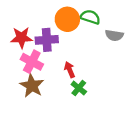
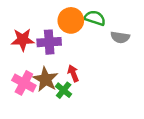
pink cross: (32, 62) -> (24, 83), moved
brown star: (32, 86) -> (46, 79), moved
green cross: (79, 88) -> (64, 90), moved

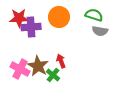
green semicircle: (95, 18) -> (94, 15), moved
red star: (23, 40) -> (19, 18), moved
purple cross: (49, 42) -> (31, 27), moved

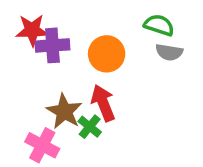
orange circle: (59, 17) -> (107, 54), moved
red arrow: (61, 61) -> (103, 103), size x1.5
pink cross: (20, 69) -> (42, 145), moved

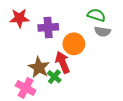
purple cross: (52, 45) -> (48, 27), moved
orange circle: (107, 54) -> (74, 44), moved

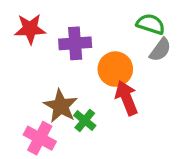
gray semicircle: (103, 32) -> (160, 50), turned -63
red arrow: (63, 62) -> (127, 98), moved

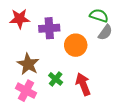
red arrow: (127, 98) -> (83, 84), moved
brown star: (61, 106) -> (28, 64), moved

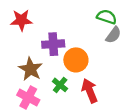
purple cross: (49, 28) -> (53, 44), moved
orange circle: (76, 45) -> (76, 60), moved

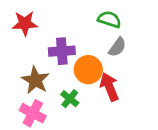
green semicircle: (107, 17) -> (109, 19), moved
gray semicircle: (113, 35) -> (117, 47), moved
red arrow: (90, 91) -> (109, 87), moved

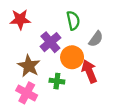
green semicircle: (109, 19) -> (73, 21), moved, turned 60
purple cross: (62, 51) -> (50, 42), turned -36
green cross: (70, 99) -> (57, 81), turned -32

